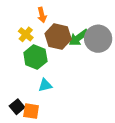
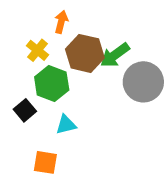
orange arrow: (42, 15) -> (61, 22), turned -152
gray circle: (98, 39) -> (143, 82), moved
black square: (17, 107) -> (25, 110), moved

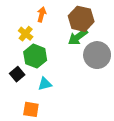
brown hexagon: (85, 53) -> (81, 19), moved

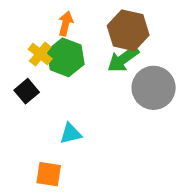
green hexagon: (35, 56) -> (66, 57), moved
black square: (17, 74) -> (27, 91), moved

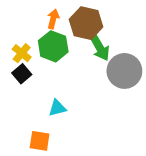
brown hexagon: (128, 30) -> (86, 23), moved
yellow cross: (40, 54) -> (22, 53), moved
green arrow: (123, 59) -> (100, 48), turned -84

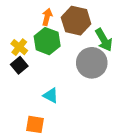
green arrow: (100, 48) -> (104, 40), moved
gray circle: (124, 71) -> (92, 63), moved
cyan triangle: (57, 108) -> (51, 95), turned 42

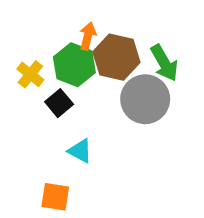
orange arrow: (47, 17) -> (88, 36), moved
brown hexagon: (76, 21) -> (116, 57), moved
black square: (19, 65) -> (59, 103), moved

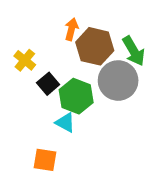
green hexagon: (74, 65) -> (76, 96), moved

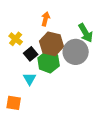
brown hexagon: (95, 46) -> (52, 44), moved
cyan triangle: (65, 123) -> (30, 79), moved, turned 32
orange square: (45, 160) -> (14, 103), moved

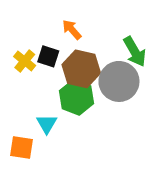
orange arrow: (46, 19) -> (72, 30), turned -56
black square: (31, 54) -> (48, 56), moved, turned -32
orange square: (14, 103) -> (22, 147), moved

